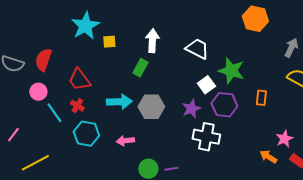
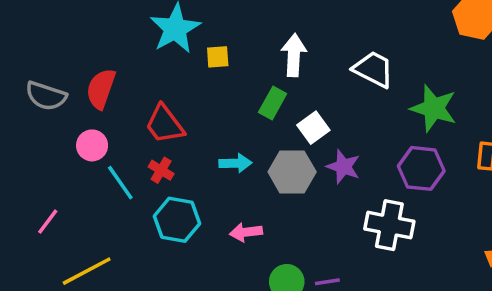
white square: (206, 85) -> (313, 128), moved
cyan arrow: (119, 102) -> (235, 163), size x0.7
purple star: (191, 109) -> (343, 167), moved, turned -30

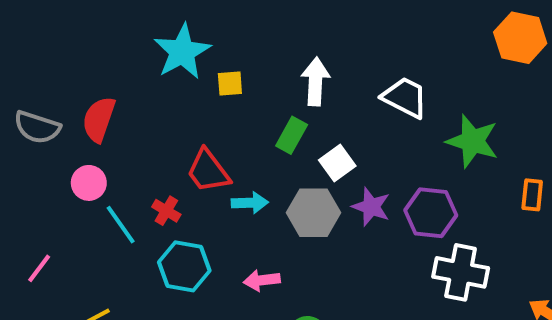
red trapezoid: (165, 124) -> (208, 171), moved
purple hexagon: (421, 168) -> (431, 213), moved
white cross: (389, 225) -> (461, 272), moved

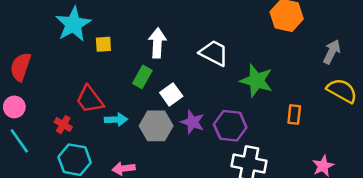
cyan line: (121, 225) -> (19, 141), moved

